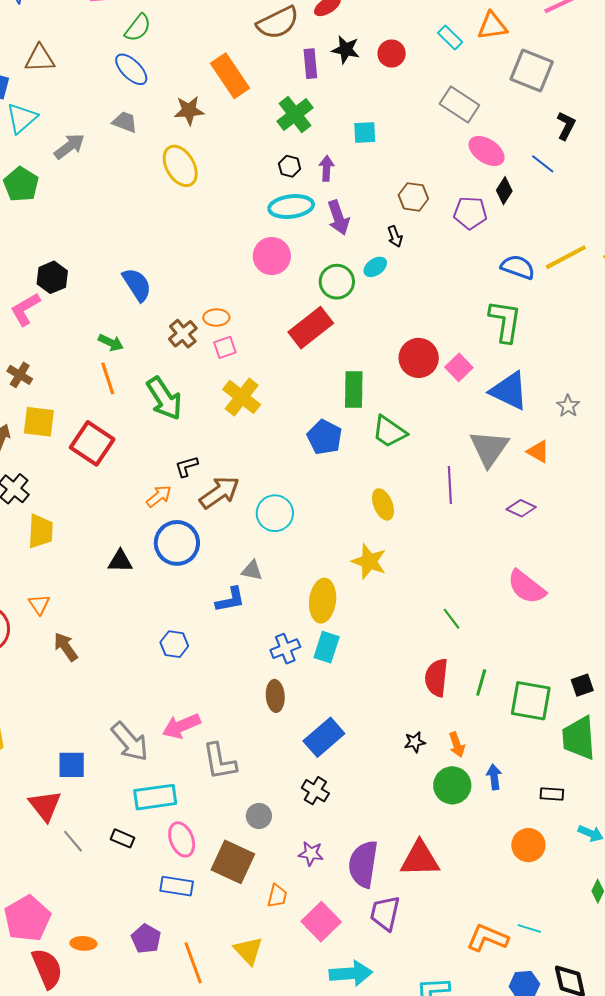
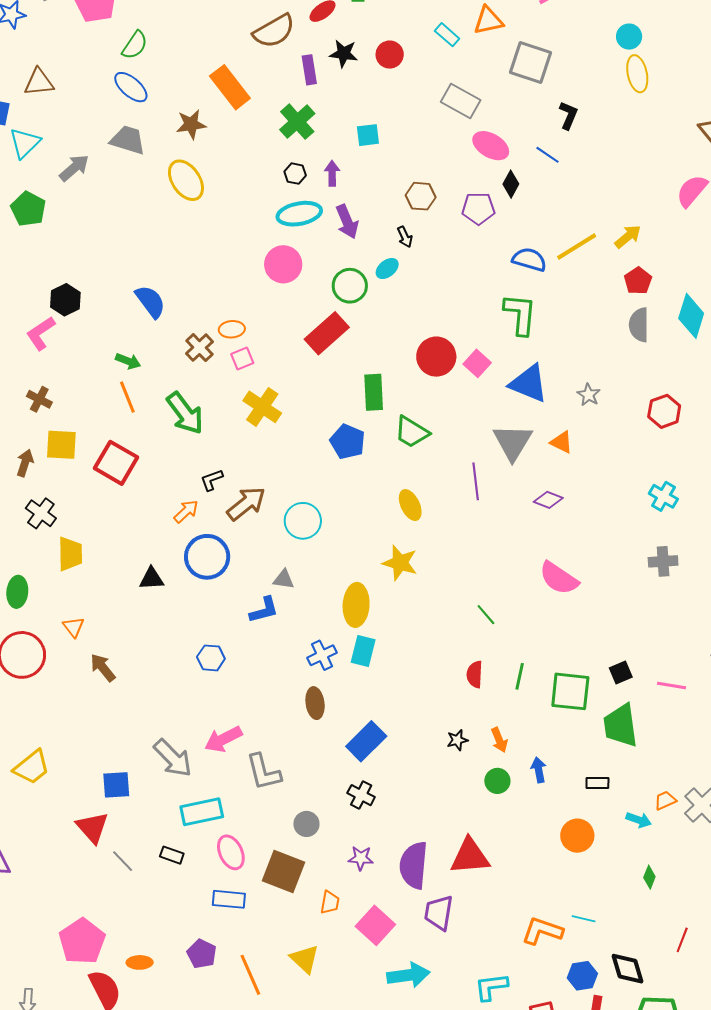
gray trapezoid: (125, 122) -> (128, 140), size x1.4
red semicircle: (436, 678) -> (475, 674), size x0.7
green circle: (452, 785) -> (497, 781), size x0.7

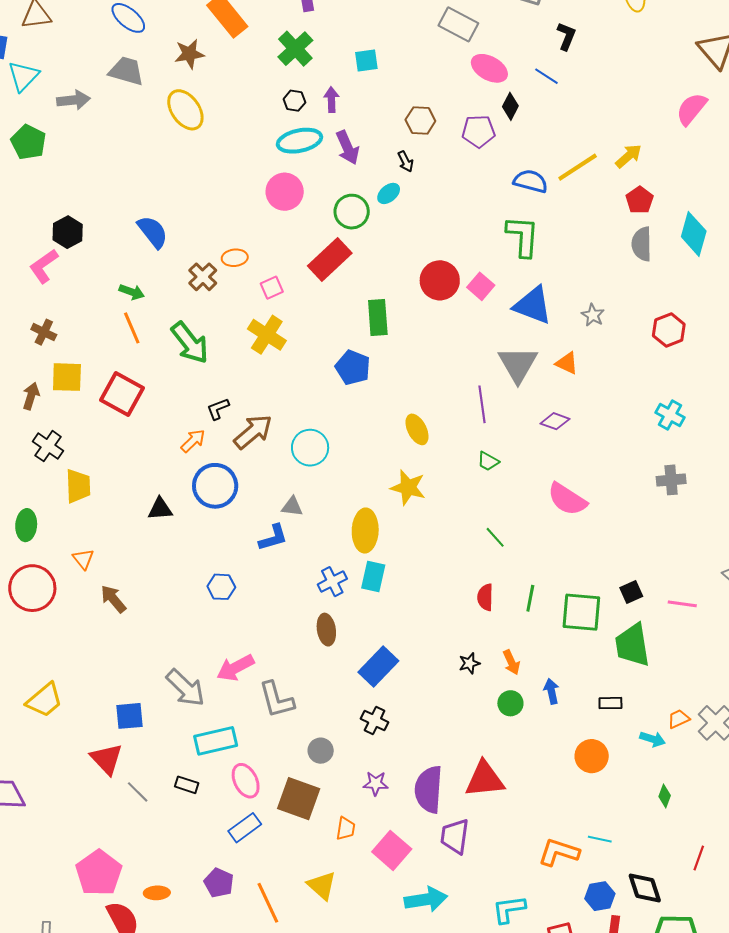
gray arrow: (74, 168) -> (73, 100), turned 36
pink square: (242, 358) -> (272, 288), moved
green trapezoid: (412, 432) -> (488, 461), moved, size x0.6
blue rectangle: (229, 899) -> (245, 828), turned -40

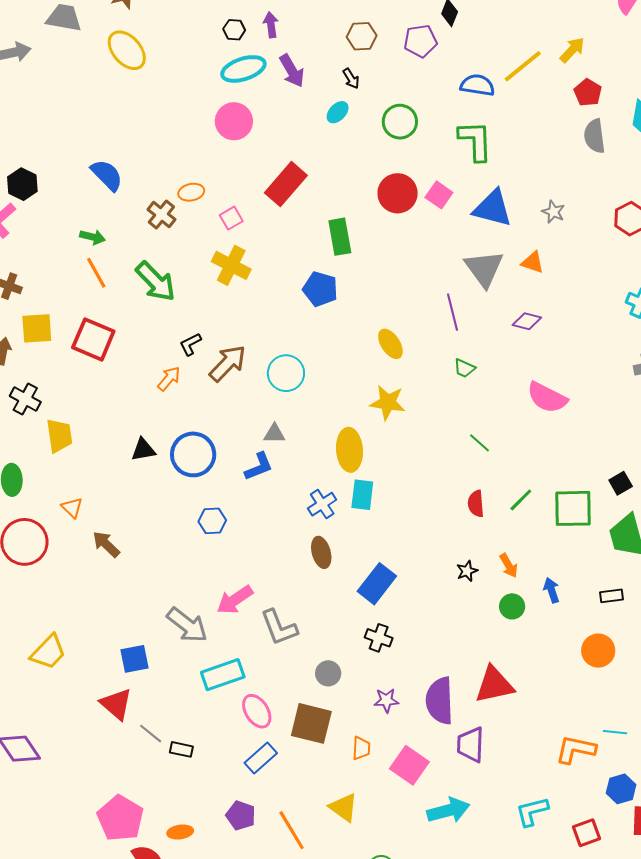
green circle: (352, 212) -> (400, 122), moved
blue circle: (215, 486) -> (193, 454), moved
green line: (530, 598) -> (521, 500), turned 40
black rectangle: (187, 785) -> (181, 749), moved

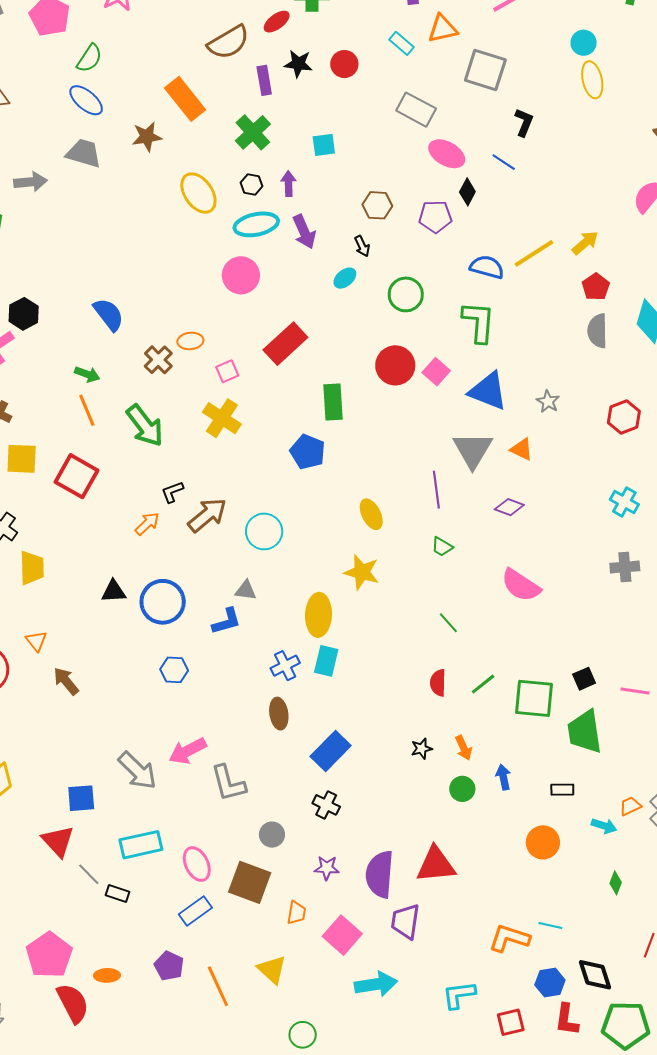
yellow ellipse: (127, 50) -> (198, 193), moved
cyan rectangle: (223, 675) -> (141, 845), moved

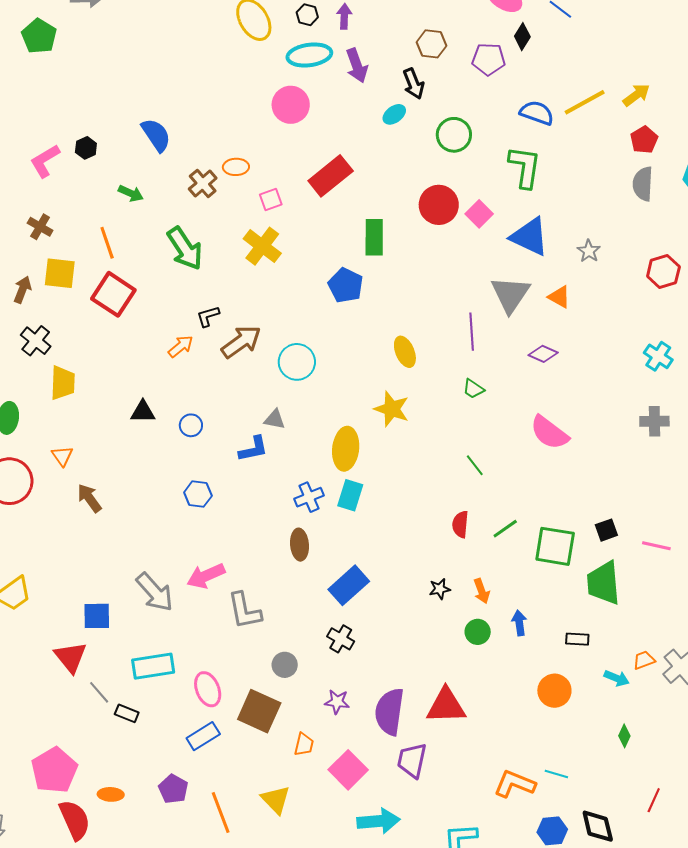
black arrow: (362, 246) -> (414, 84), size x1.4
black hexagon: (24, 314) -> (86, 148), moved, size x0.7
orange line: (87, 410) -> (107, 243), moved
blue circle: (163, 602) -> (191, 425), size x0.5

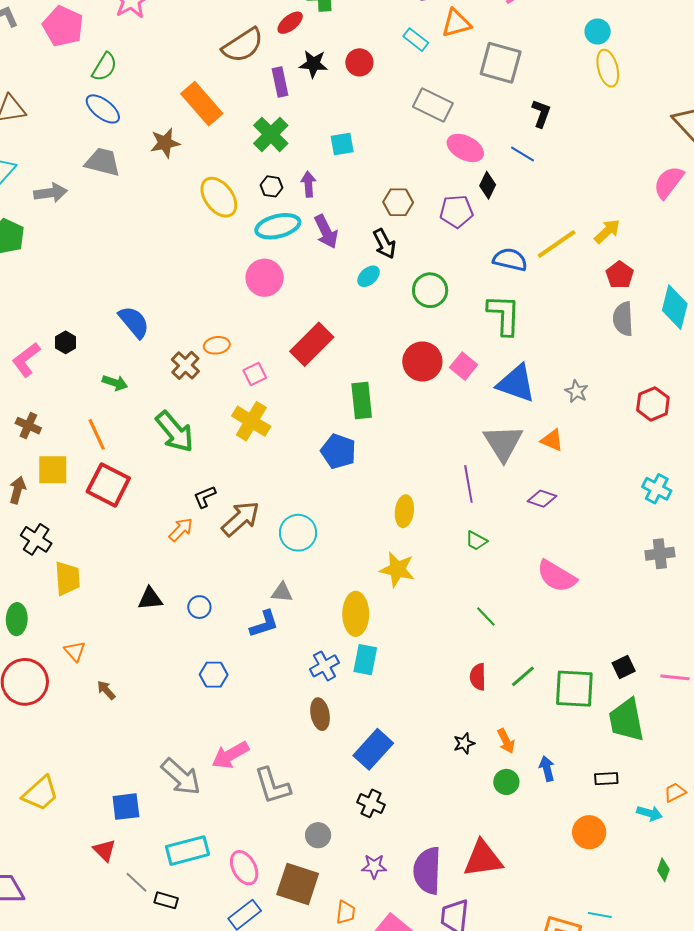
yellow ellipse: (405, 352) -> (404, 511), turned 36
brown arrow: (89, 498) -> (106, 690), size x0.7
red triangle: (71, 657) -> (104, 850), size x0.7

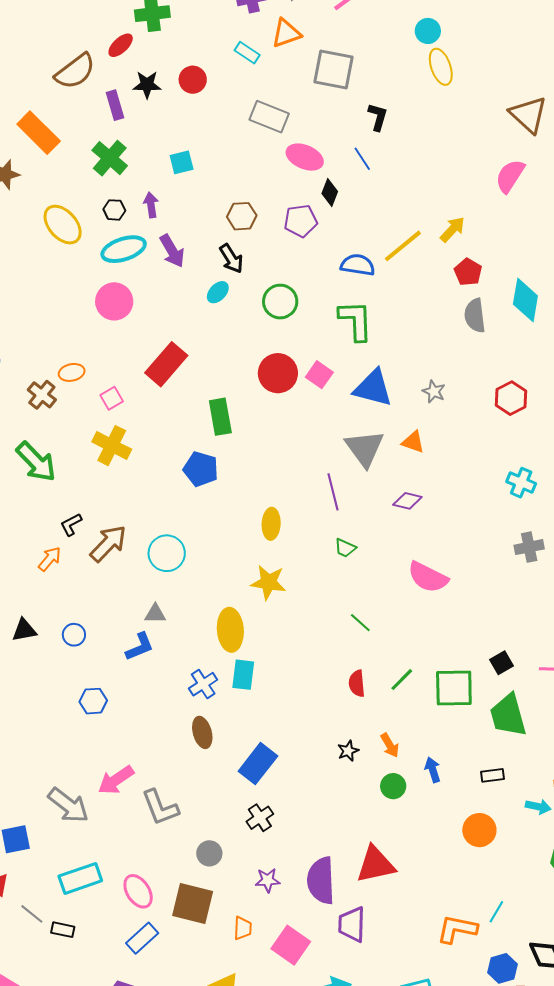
blue line: (523, 154) -> (362, 159), turned 30
black cross: (371, 803) -> (260, 818), turned 36
cyan line: (600, 915) -> (496, 912), turned -65

